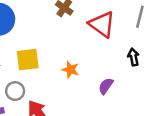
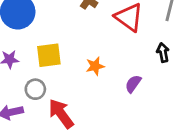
orange star: (71, 70) -> (95, 66), turned -30

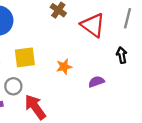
purple semicircle: (133, 84) -> (96, 82), turned 35

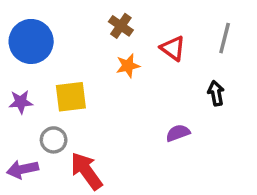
red triangle: (93, 25) -> (173, 48), size x0.7
orange star: (64, 67) -> (128, 66), moved

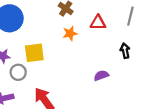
red triangle: (173, 48) -> (98, 23), turned -35
gray circle: (54, 140) -> (18, 72), moved

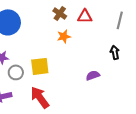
red triangle: (98, 23) -> (85, 16), moved
yellow square: (34, 53) -> (40, 66), moved

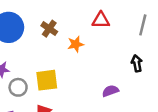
brown cross: (60, 13) -> (49, 29), moved

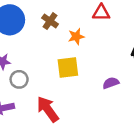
yellow square: (47, 80) -> (68, 67), moved

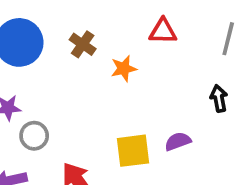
yellow square: (68, 67) -> (133, 151), moved

